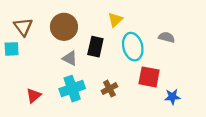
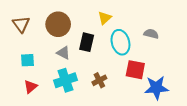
cyan square: (12, 49) -> (27, 60), moved
blue star: (172, 97) -> (156, 88), size x1.6

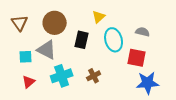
gray triangle: (63, 53) -> (47, 50), moved, size x1.5
red square: (135, 70) -> (137, 58), moved

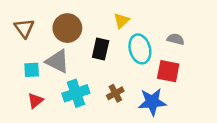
blue star: (148, 83) -> (152, 102), moved

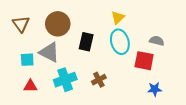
yellow triangle: (121, 21) -> (118, 18), moved
gray semicircle: (176, 39) -> (157, 41), moved
red triangle: (35, 101) -> (30, 86), turned 40
blue star: (152, 102) -> (155, 89), moved, size x0.6

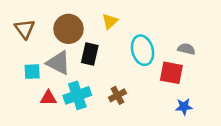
yellow triangle: (118, 18) -> (110, 21), moved
black rectangle: (86, 42) -> (90, 54), moved
red triangle: (30, 86) -> (48, 98), moved

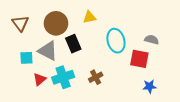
yellow triangle: (110, 21) -> (90, 17), turned 32
black rectangle: (90, 54) -> (73, 44), turned -36
red triangle: (48, 98) -> (40, 79), turned -40

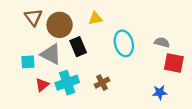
brown triangle: (20, 23) -> (33, 17), moved
red square: (139, 59) -> (174, 63), moved

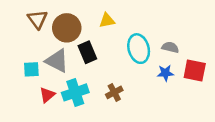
gray semicircle: (162, 42) -> (170, 47), moved
blue star: (160, 92) -> (165, 73), moved

